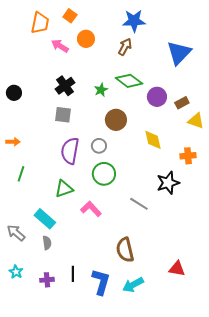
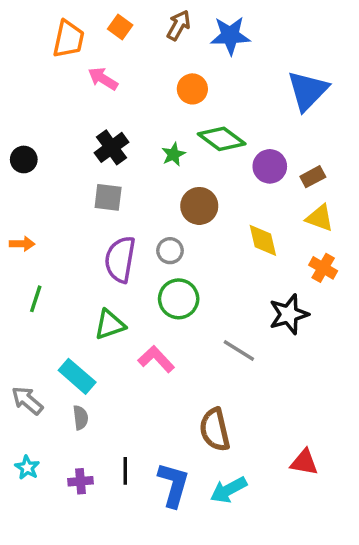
orange circle: (86, 39) -> (192, 89), moved
brown arrow: (125, 47) -> (179, 25), moved
yellow triangle: (196, 121) -> (320, 218), moved
orange cross: (188, 156) -> (323, 268), turned 35

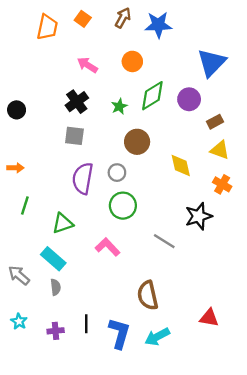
pink arrow: (103, 79) -> (87, 65), moved
green diamond: (222, 139) -> (152, 96), turned -68
purple circle: (270, 166) -> (189, 99), moved
green triangle: (110, 325) -> (63, 223), moved

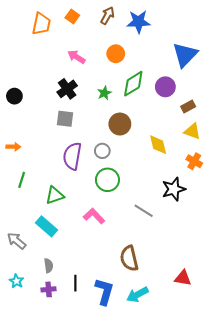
gray semicircle: (56, 287) -> (49, 266), moved

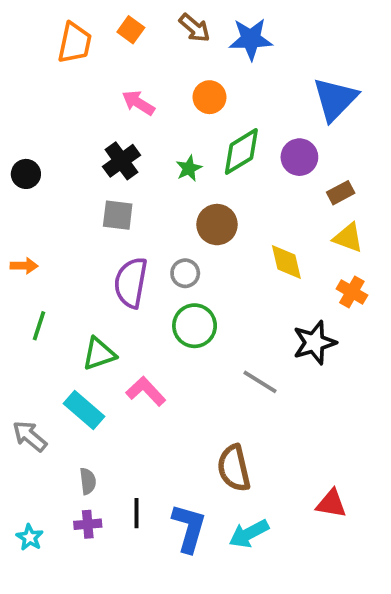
brown arrow: (107, 15) -> (195, 28), turned 102
pink L-shape: (94, 216) -> (146, 391), moved
cyan star: (17, 281) -> (30, 537), moved

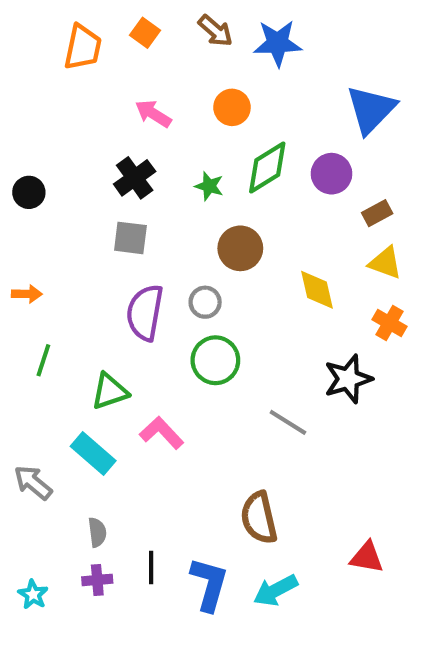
green star: (189, 168) -> (209, 186), turned -30

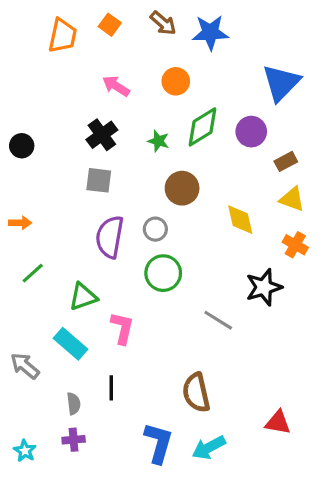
green line: (43, 360) -> (33, 273), turned 30
pink L-shape: (162, 433) -> (122, 328), turned 56
black line: (151, 568) -> (111, 388), moved

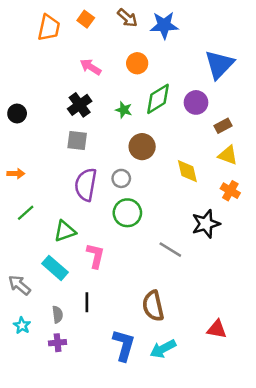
cyan star: (25, 451) -> (22, 326), moved

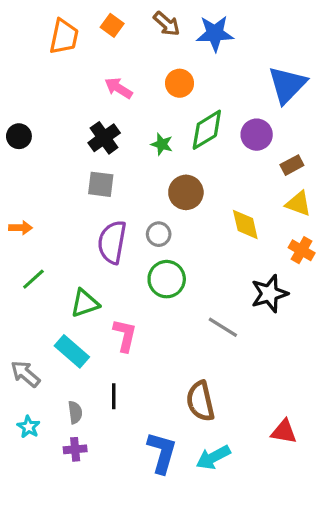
black circle: (17, 114) -> (19, 136), moved

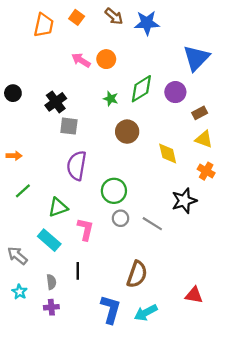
orange circle: (180, 83) -> (106, 59), moved
black cross: (104, 138) -> (56, 102), moved
gray circle: (159, 234) -> (121, 218), moved
brown semicircle: (200, 401) -> (137, 274), turned -148

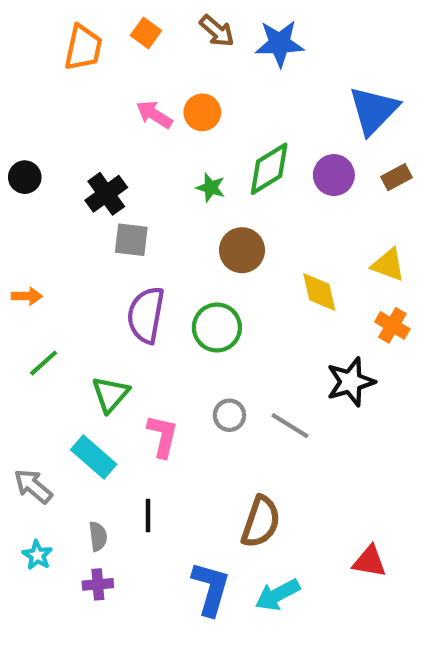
brown rectangle: (200, 113) -> (397, 177), moved
green circle: (114, 191) -> (217, 327), moved
green triangle: (58, 207) -> (110, 394), turned -30

